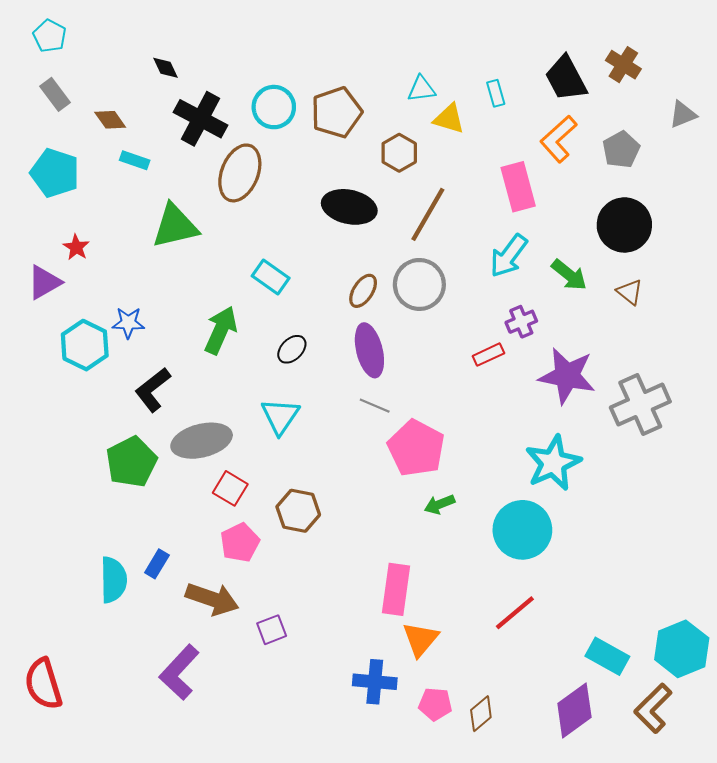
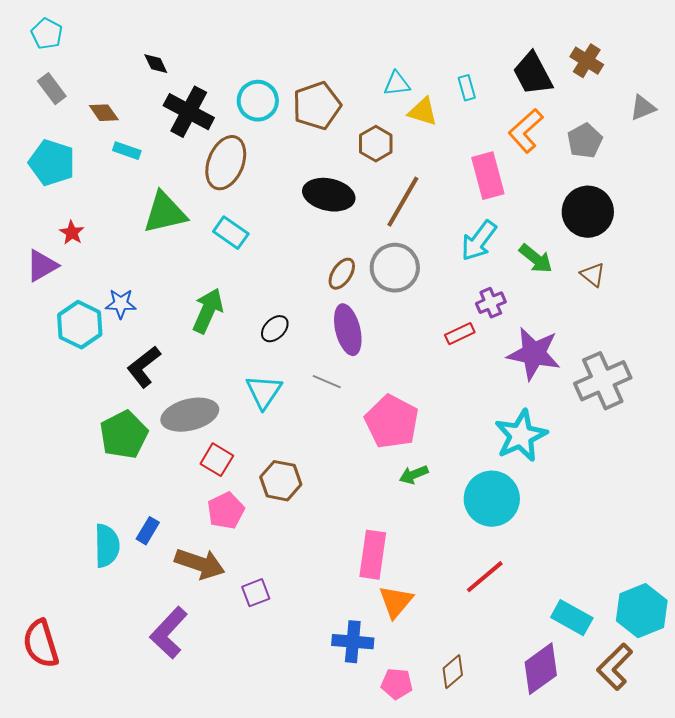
cyan rectangle: (271, 277) -> (231, 233), moved
gray line: (375, 406) -> (327, 382), moved
pink pentagon: (435, 704) -> (397, 684), moved

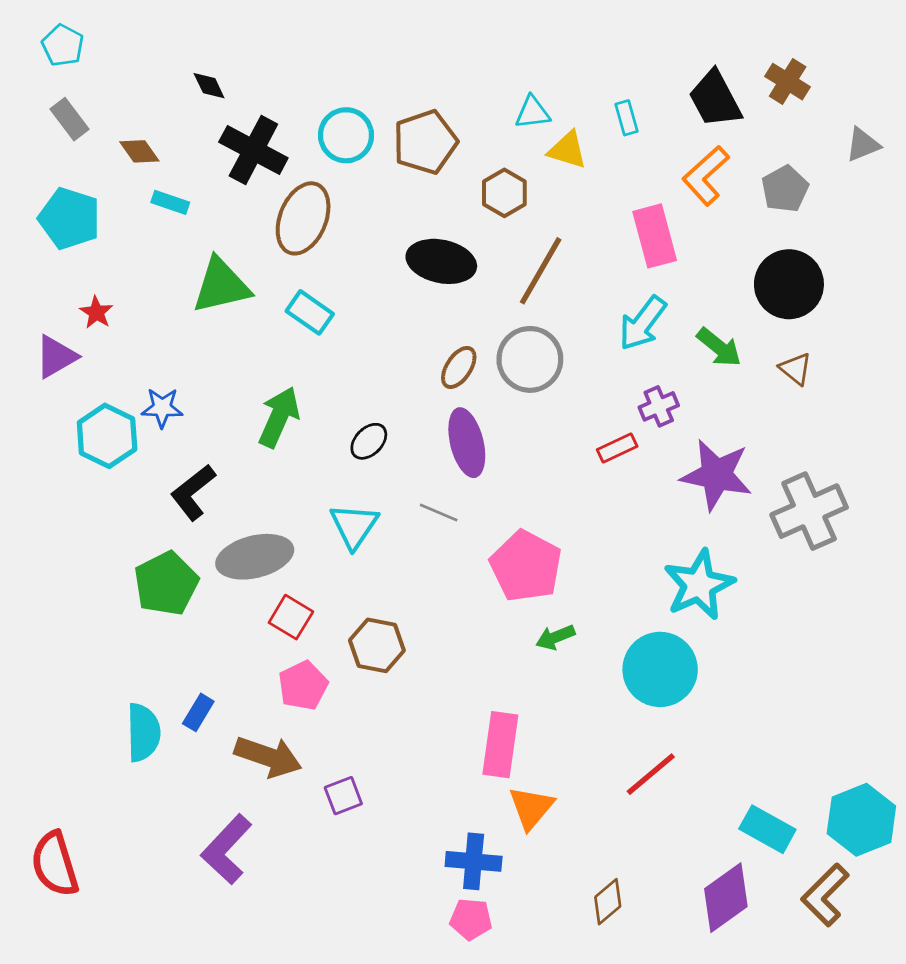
pink pentagon: (397, 684) -> (471, 919), moved

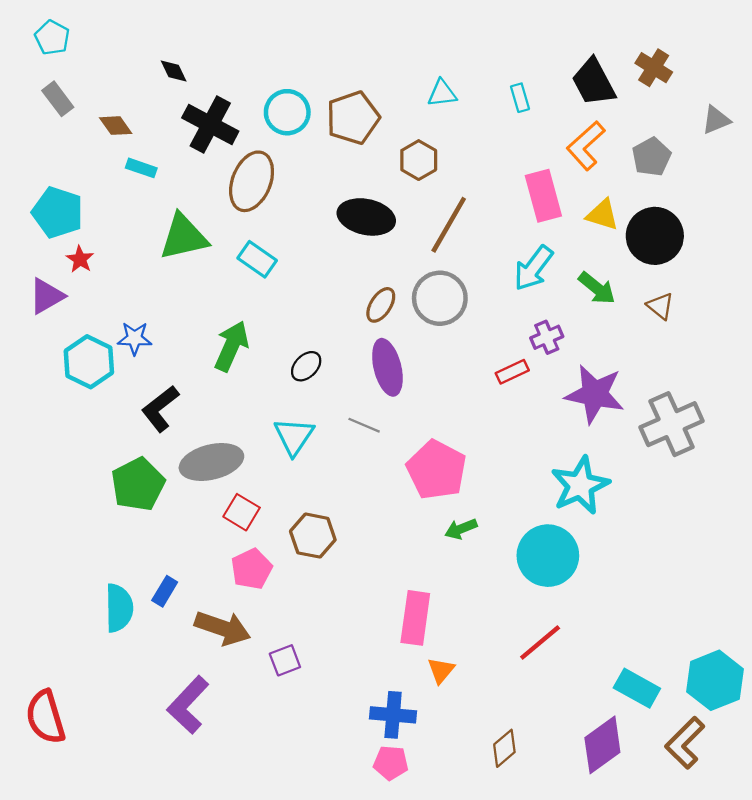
yellow triangle: (567, 150) -> (602, 215), moved
cyan pentagon: (70, 218) -> (58, 212), moved
orange triangle: (531, 808) -> (441, 670), size x0.7

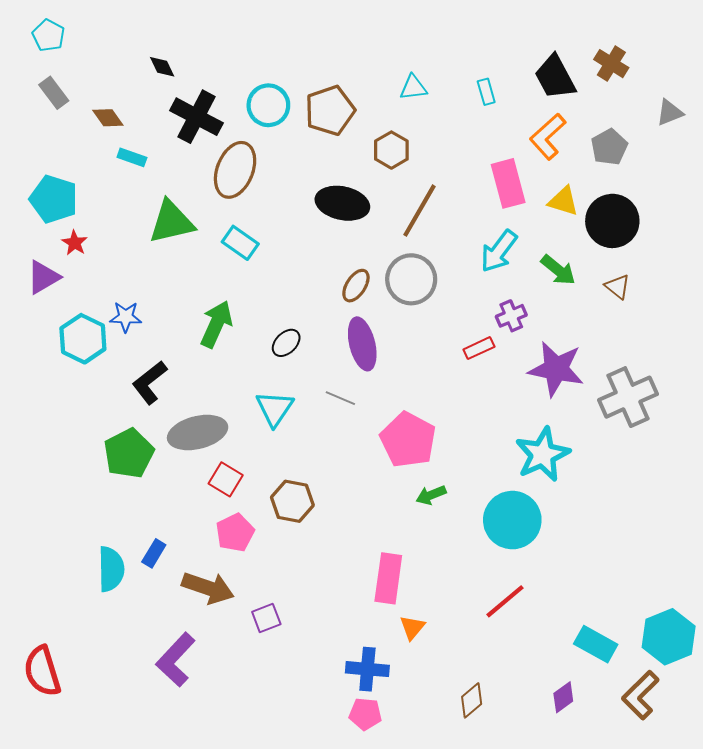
purple diamond: (602, 745) -> (563, 697), size x0.6

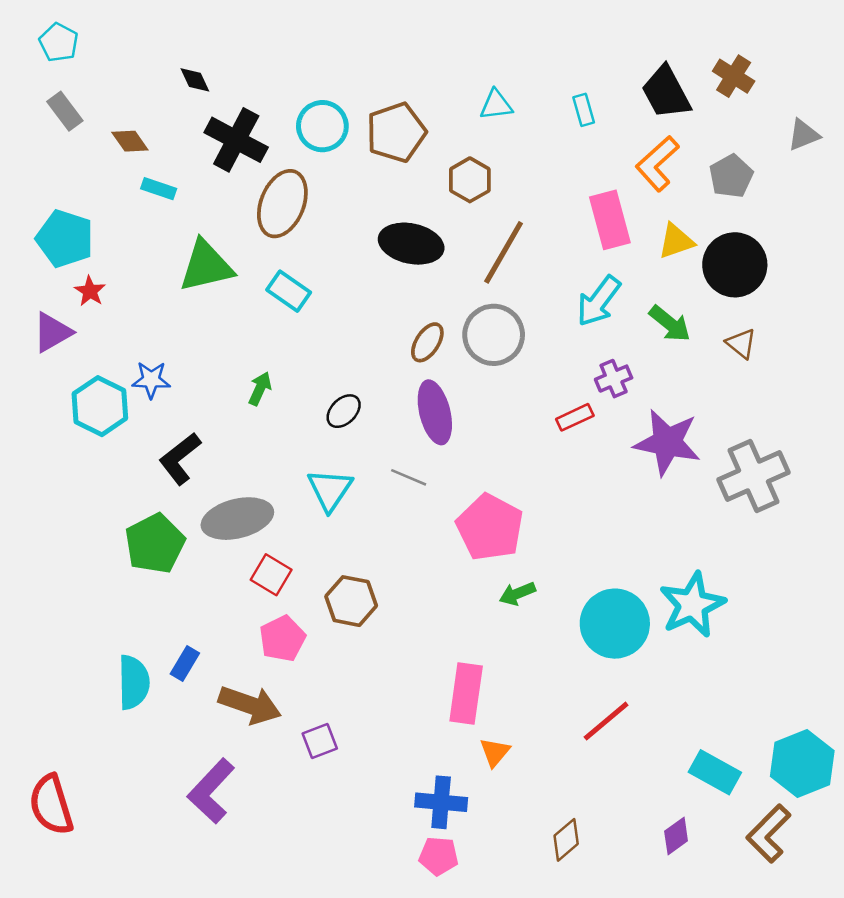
yellow triangle: (563, 201) -> (676, 241), turned -36
green arrow: (216, 324) -> (260, 389), size x0.6
cyan star: (543, 454) -> (692, 605), moved

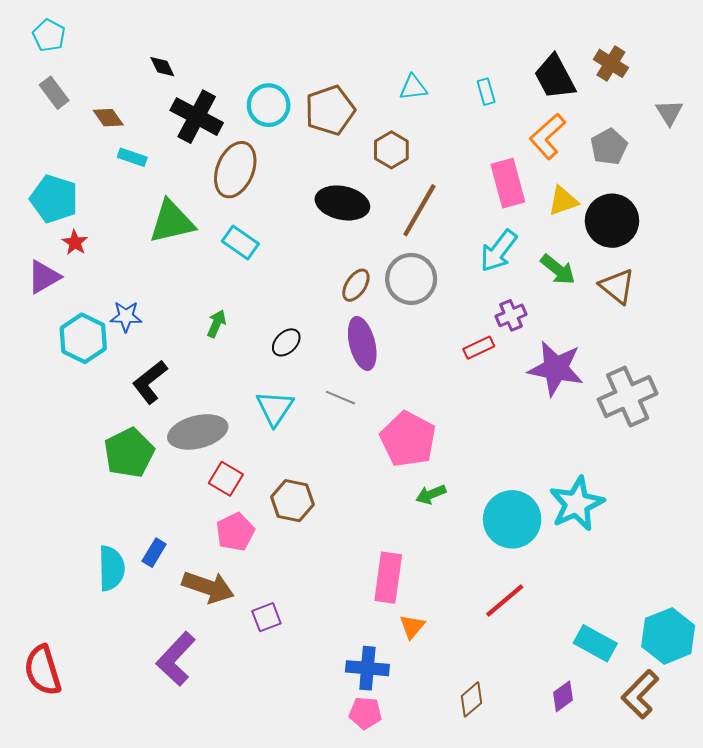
gray triangle: (804, 135) -> (669, 112), turned -40
brown triangle: (741, 344) -> (617, 286), size x1.4

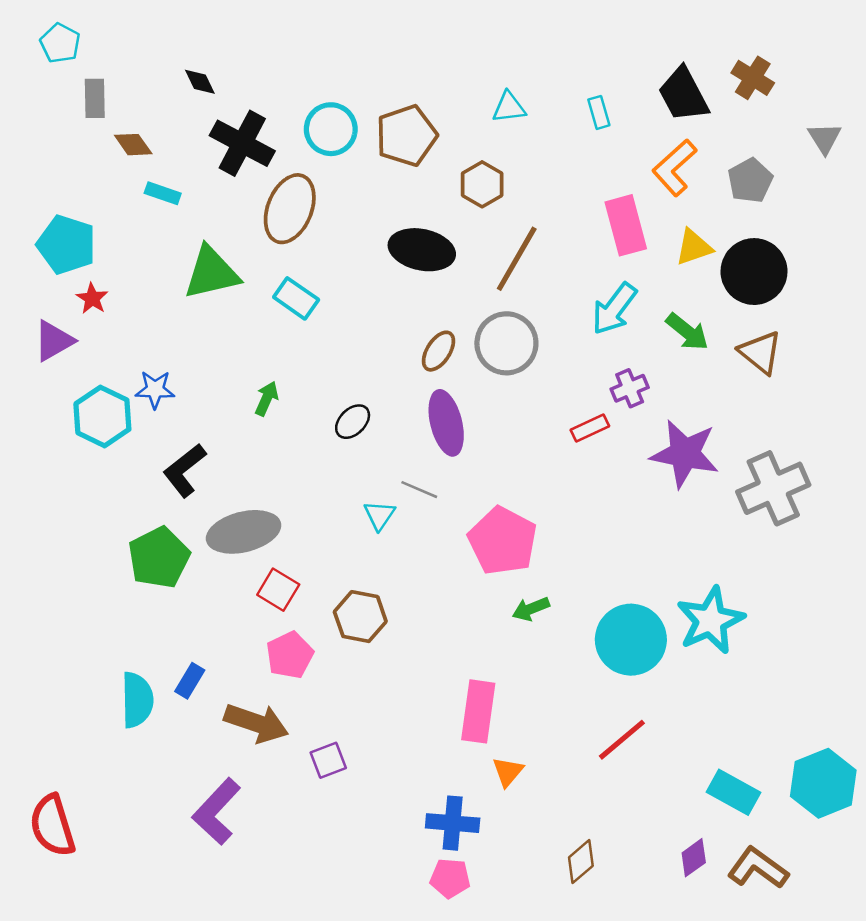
gray rectangle: (54, 93) -> (95, 98), moved, turned 36
cyan triangle: (275, 408) -> (379, 515), moved, size x0.7
brown L-shape: (640, 694) -> (758, 868), moved, turned 81

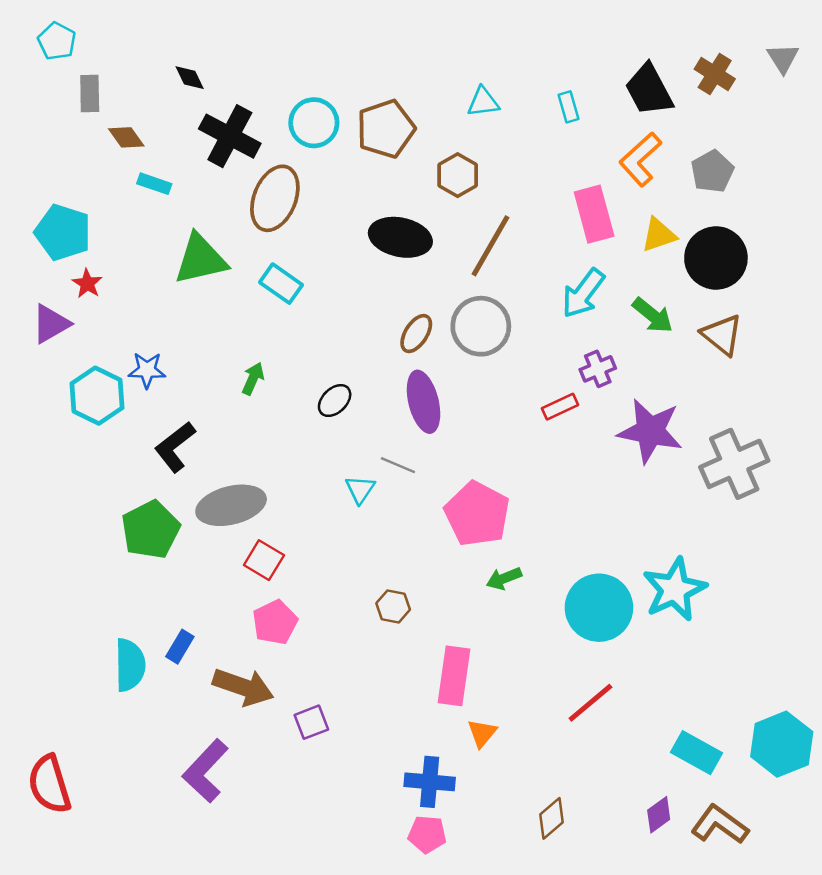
gray triangle: (825, 138) -> (783, 58), moved
brown hexagon: (360, 617) -> (393, 606), moved, size x0.7

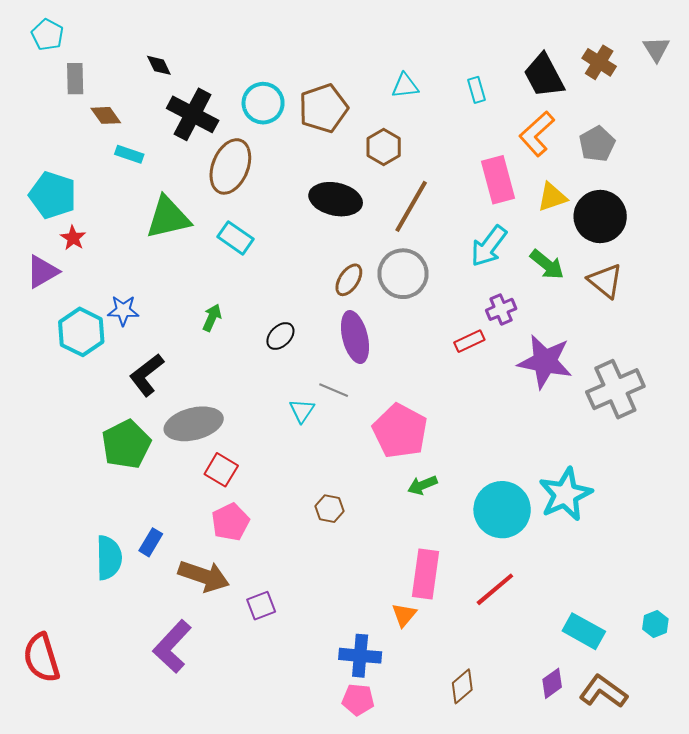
pink rectangle: (454, 676) -> (425, 574), moved
cyan hexagon: (782, 744) -> (655, 624), size x0.5

